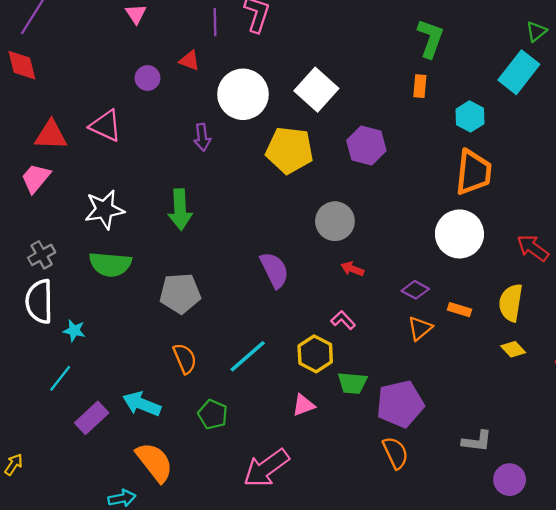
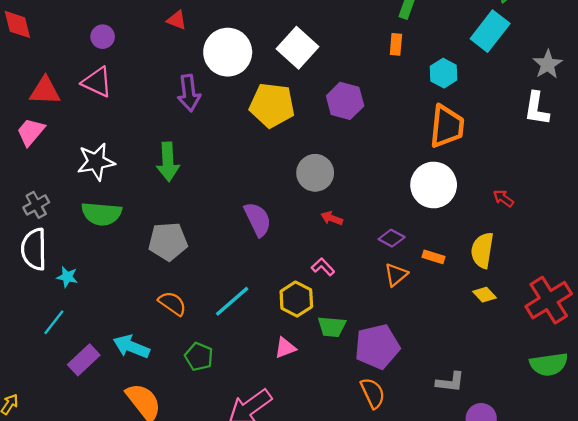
purple circle: (148, 78) -> (103, 37), moved
purple arrow: (202, 137) -> (189, 93), size x1.4
red arrow: (533, 248) -> (503, 198), size x0.7
orange semicircle: (185, 359) -> (172, 303), turned -32

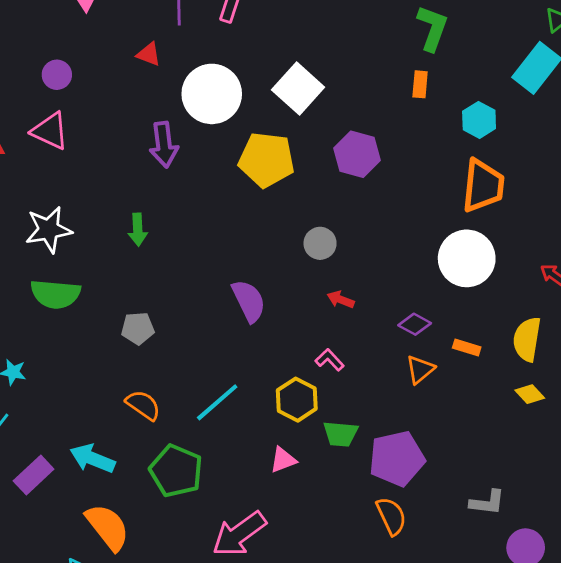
green arrow: (168, 162) -> (138, 230), size x0.7
gray circle: (315, 173) -> (320, 243), size x0.7
gray pentagon: (168, 241) -> (138, 328), size x0.7
green pentagon: (199, 357) -> (176, 471), size x1.5

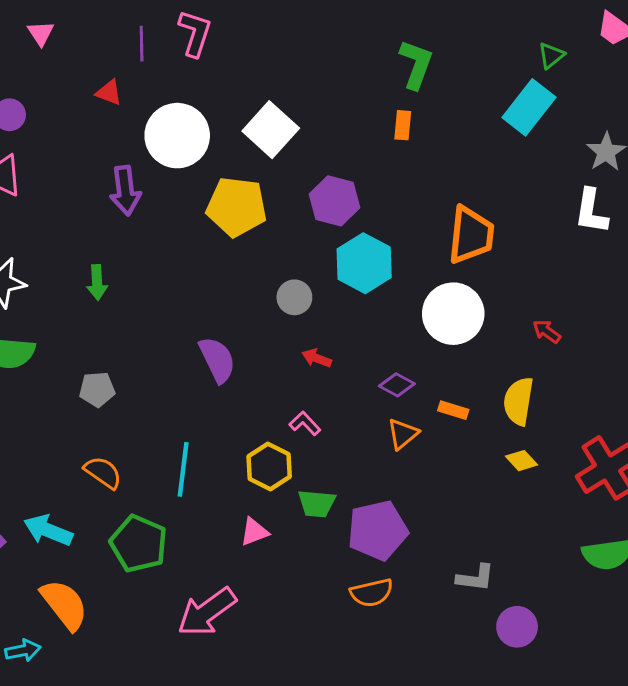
cyan hexagon: (479, 120) -> (364, 263), moved, size x1.5
cyan line: (217, 402) -> (183, 469), turned -42
orange semicircle: (391, 516) -> (372, 593), turned 102

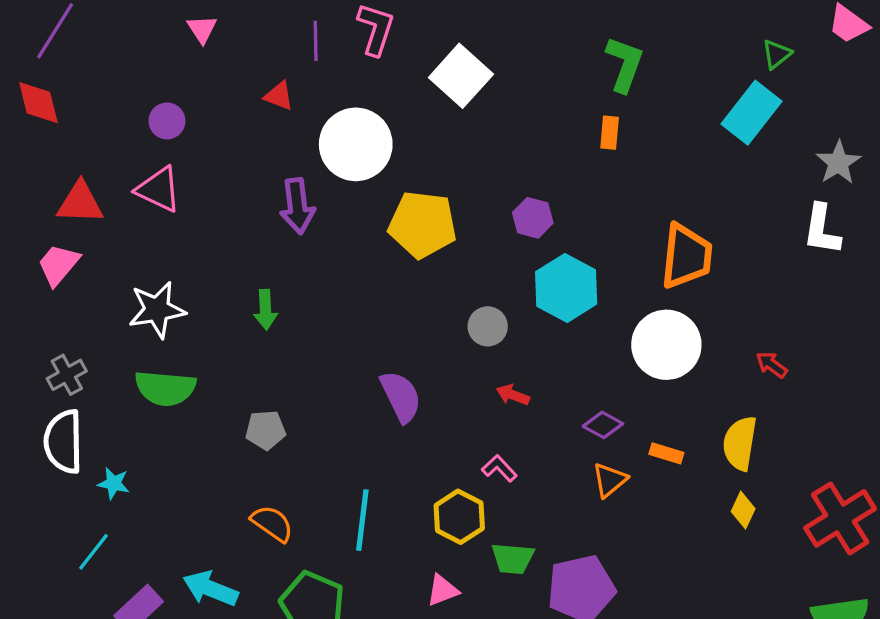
white square: (271, 130) -> (461, 76), moved
purple hexagon: (334, 201) -> (533, 218), size x0.7
yellow diamond: (521, 461) -> (743, 510), turned 68

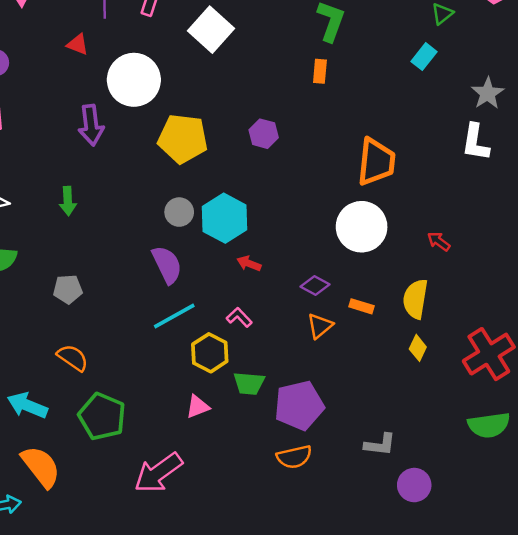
cyan rectangle: (752, 113) -> (424, 57), size x0.6
cyan hexagon: (566, 288) -> (224, 218), moved
gray circle: (488, 326) -> (179, 212), moved
cyan line: (362, 520) -> (174, 316), moved, turned 54

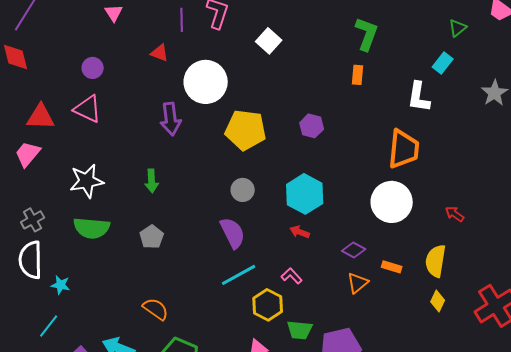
white square: (211, 30) -> (269, 41), size x0.7
white L-shape: (475, 142) -> (419, 97), moved
cyan hexagon: (224, 218) -> (305, 194), moved
gray pentagon: (68, 289) -> (152, 237), moved, turned -30

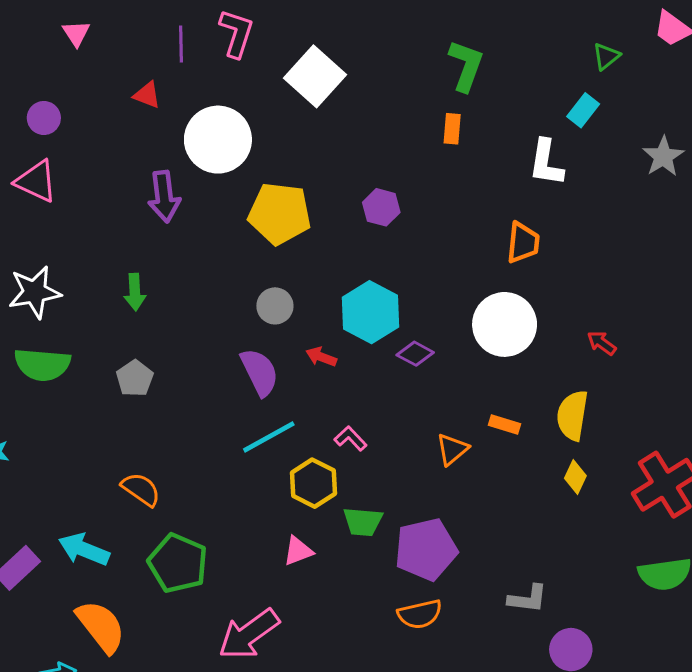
white square: (269, 41) -> (315, 76), size x1.5
orange trapezoid: (404, 149) -> (523, 243), size x0.7
red arrow: (300, 232) -> (321, 357), moved
purple diamond: (354, 250) -> (415, 354), moved

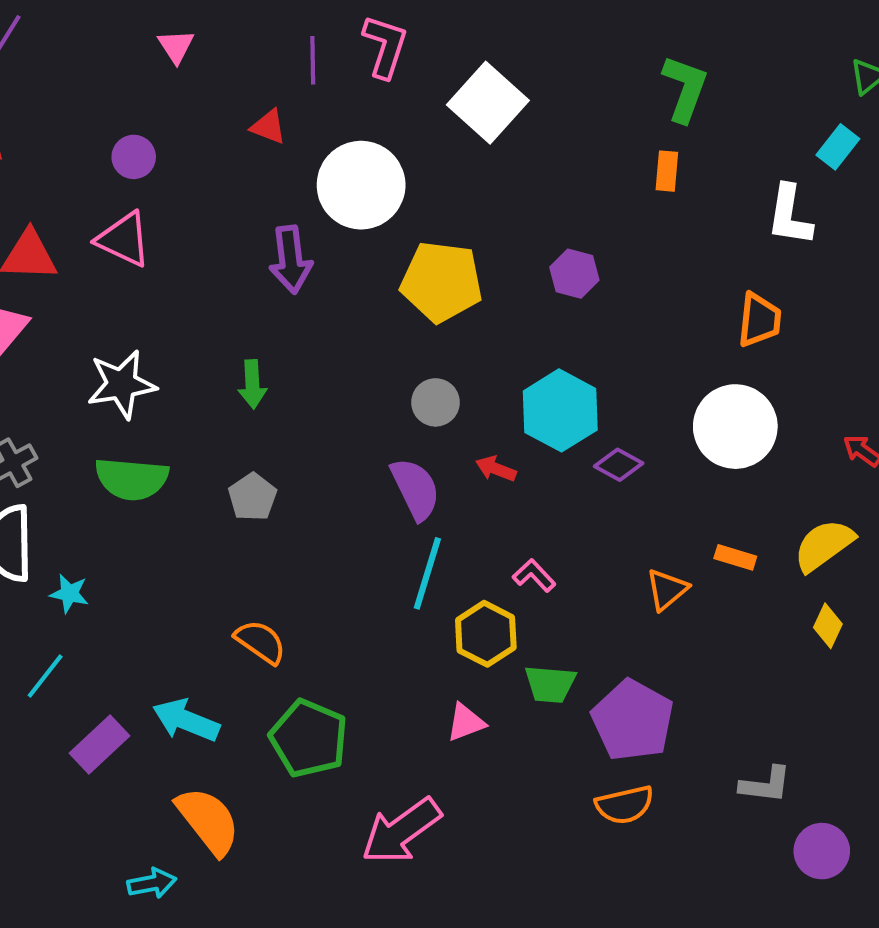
yellow semicircle: (572, 415) -> (824, 545), turned 45
cyan line: (269, 437) -> (427, 573), turned -44
purple pentagon: (426, 549) -> (633, 720), turned -30

